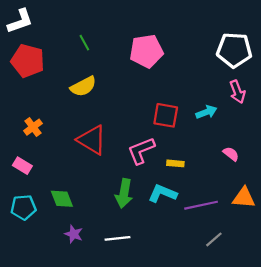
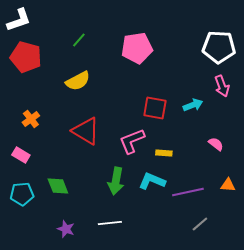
green line: (84, 43) -> (79, 40), turned 70
orange triangle: (244, 198) -> (228, 185), size x0.7
purple star: (74, 234) -> (66, 229), moved

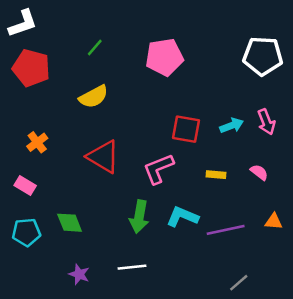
pink arrow: (222, 86) -> (266, 122), moved
yellow rectangle: (164, 153) -> (216, 175), moved
gray line: (200, 224) -> (239, 283), moved

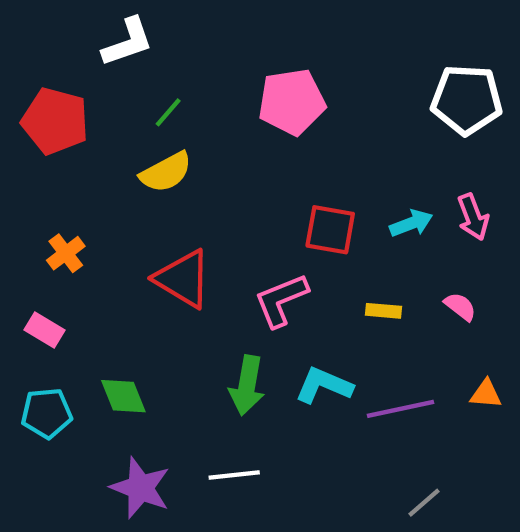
white L-shape: (23, 24) -> (128, 42), moved
green line: (95, 48) -> (168, 112), moved
purple star: (79, 274) -> (140, 488), size x1.6

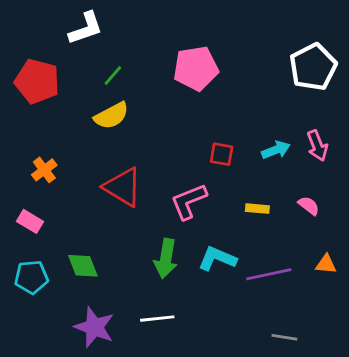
white pentagon: (467, 100) -> (313, 67), turned -30
red square: (330, 230) -> (222, 154), size x0.7
gray line: (424, 503) -> (284, 337), turned 50

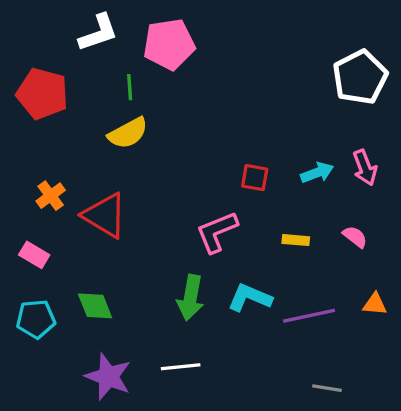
pink pentagon: (196, 68) -> (169, 44), moved
green line: (113, 76) -> (130, 87), turned -45
red triangle: (123, 187) -> (105, 215), moved

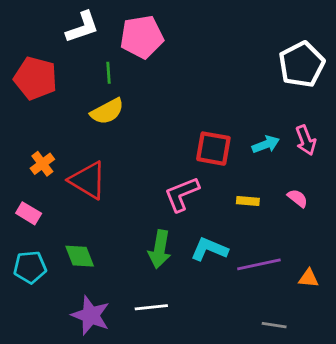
red square: (255, 178) -> (213, 149), size x1.5
orange triangle: (375, 304) -> (309, 278), moved

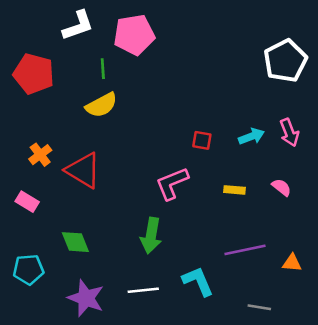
red square: (213, 149) -> (202, 140), size x0.6
cyan L-shape: (209, 249) -> (198, 281), moved, turned 44
cyan pentagon: (30, 267) -> (28, 269), moved

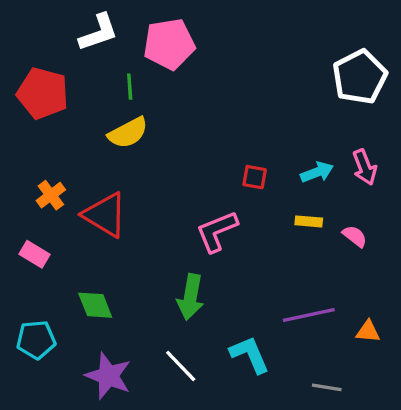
yellow rectangle: (235, 190) -> (309, 221), moved
white line: (143, 290) -> (181, 366), turned 52

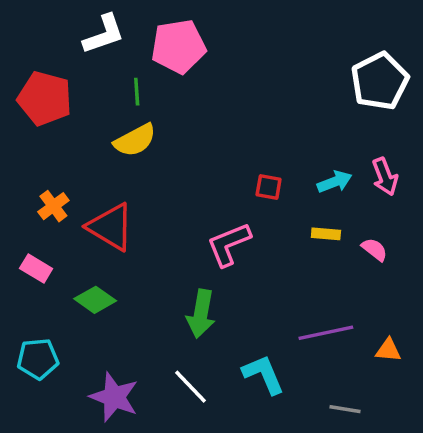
green diamond: (95, 305) -> (95, 300), moved, turned -33

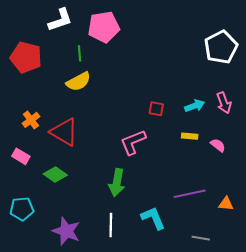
white line: (191, 387) -> (111, 225), turned 45

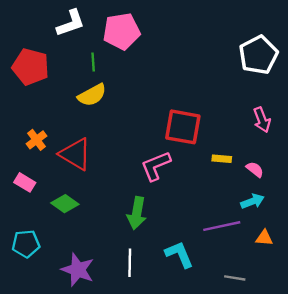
cyan arrow: (195, 106) -> (252, 201), moved
red square: (156, 109) -> (183, 127), size x2.0

